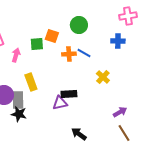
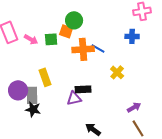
green circle: (79, 25) -> (74, 20), moved
orange cross: (69, 54) -> (83, 49), size x1.5
pink arrow: (16, 55) -> (31, 39), moved, turned 104

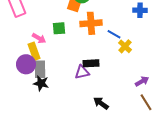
pink arrow: (31, 39) -> (39, 38), moved
green square: (51, 39) -> (59, 28), moved
blue line: (98, 48) -> (114, 34), moved
yellow rectangle: (45, 77) -> (34, 51), moved

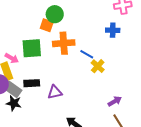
green square: (59, 28) -> (32, 48), size x1.5
black rectangle: (91, 63) -> (32, 83), moved
gray rectangle: (40, 69) -> (13, 89), turned -54

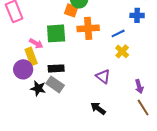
blue line: (87, 54) -> (118, 33), moved, turned -56
gray rectangle: (13, 89) -> (55, 84), moved
purple triangle: (55, 92) -> (103, 76), moved, turned 49
purple arrow: (115, 101) -> (139, 86), turned 104

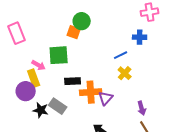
orange cross: (88, 28) -> (91, 92), moved
black rectangle: (56, 68) -> (73, 81), moved
purple triangle: (103, 76) -> (106, 98), turned 35

